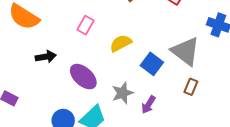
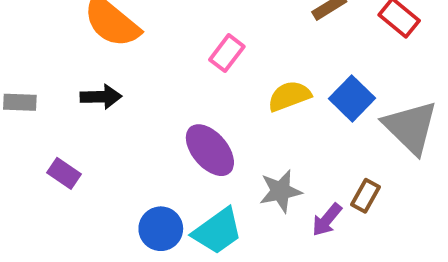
black arrow: (46, 57) -> (101, 97), moved
blue square: (152, 64) -> (352, 98), moved
brown rectangle: (191, 87) -> (365, 196), moved

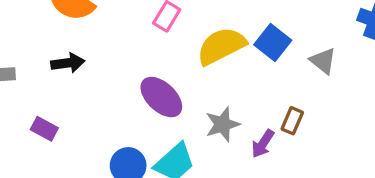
yellow semicircle: (289, 96) -> (221, 46), size x1.4
gray triangle: (411, 127) -> (323, 61), size x0.6

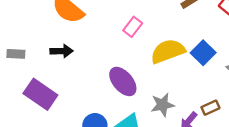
brown rectangle: (292, 121) -> (210, 108), turned 36
purple rectangle: (44, 129) -> (40, 94), size x1.8

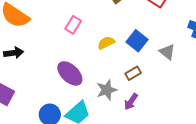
yellow semicircle: (168, 51) -> (106, 43), size x0.6
brown rectangle: (210, 108) -> (133, 73), moved

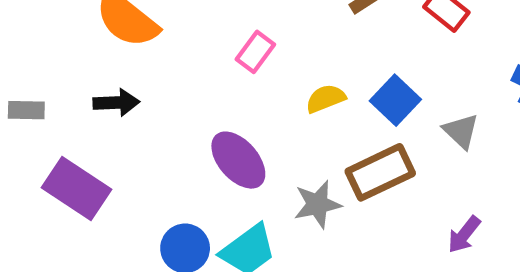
brown rectangle: (133, 73) -> (380, 172), size x1.8
purple arrow: (131, 102) -> (464, 235), moved

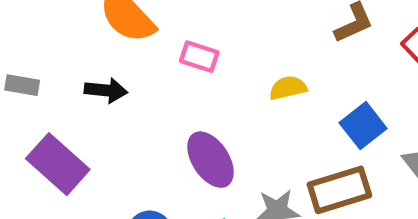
pink rectangle: (255, 52) -> (199, 57), moved, turned 63
yellow semicircle: (326, 99) -> (288, 88), moved

